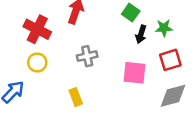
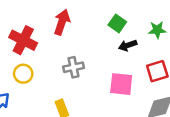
green star: (164, 28) -> (157, 30), moved
black arrow: (141, 34) -> (128, 45), turned 54

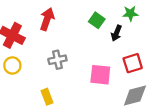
green star: (157, 30) -> (130, 13), moved
black arrow: (128, 45) -> (116, 33), moved, turned -49

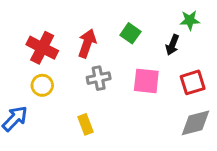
red arrow: (47, 19) -> (87, 43), moved
green square: (97, 20) -> (130, 33), moved
pink square: (100, 75) -> (146, 81), moved

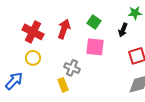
gray cross: (99, 78) -> (72, 68), moved, turned 35
pink square: (146, 81) -> (95, 47), moved

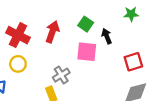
black arrow: (123, 30) -> (107, 36), moved, turned 136
gray cross: (72, 68) -> (61, 75), turned 35

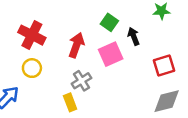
red arrow: (52, 32) -> (76, 45), moved
pink square: (87, 52) -> (111, 54), turned -30

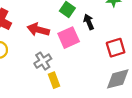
red arrow: (76, 45) -> (38, 30), turned -95
yellow rectangle: (70, 102) -> (54, 80), moved

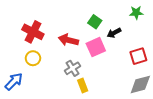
black arrow: (89, 22) -> (114, 33), turned -96

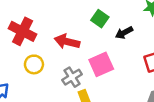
pink square: (96, 47) -> (101, 64), moved
yellow circle: (33, 58) -> (34, 64), moved

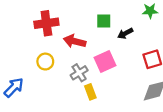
green square: (100, 19) -> (104, 21), turned -35
red cross: (23, 31) -> (46, 23), moved, turned -35

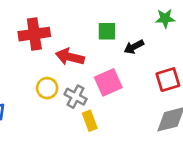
yellow circle: (45, 62) -> (47, 88), moved
gray cross: (79, 73) -> (76, 97), turned -30

